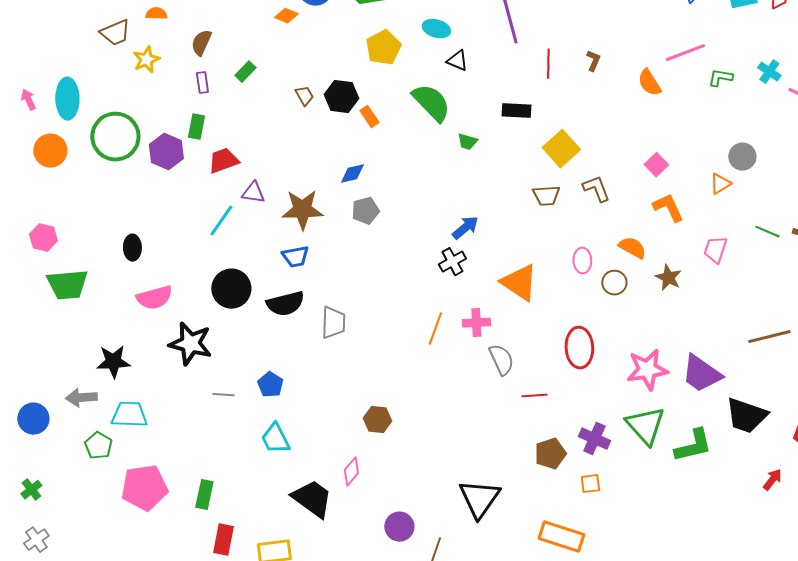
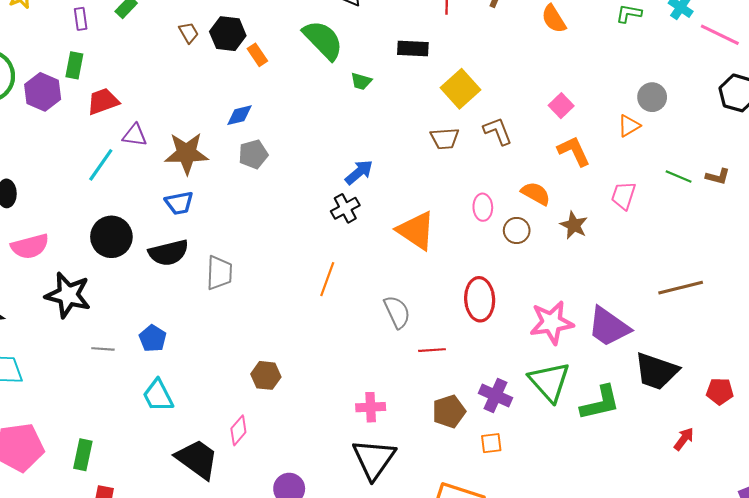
pink cross: (476, 323) -> (371, 407), moved

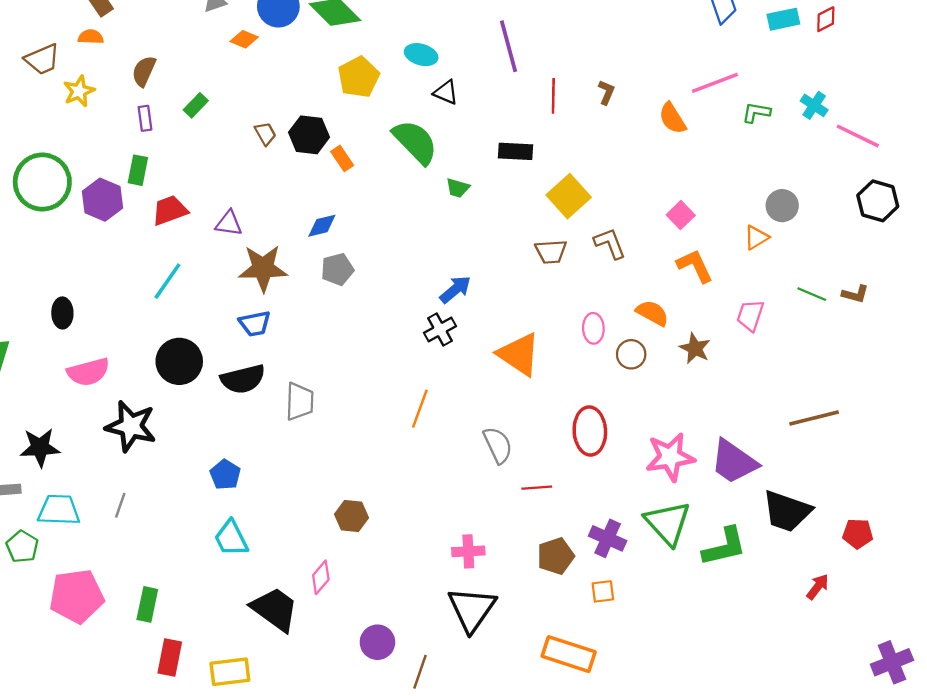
purple triangle: (135, 135) -> (229, 223), moved
gray line: (103, 349) -> (120, 505), moved, turned -75

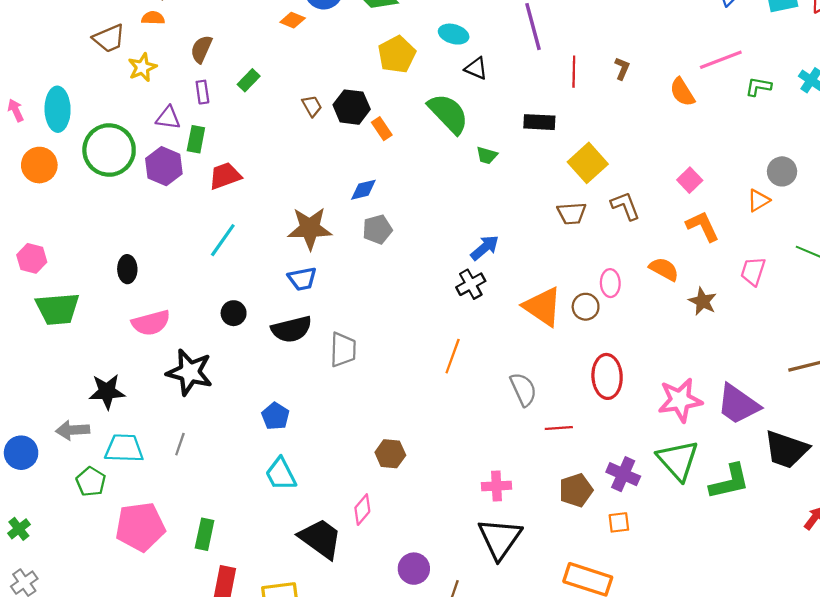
purple triangle: (229, 223) -> (168, 118), moved
brown circle: (631, 354) -> (586, 307), moved
black circle: (179, 361) -> (234, 313), size x0.6

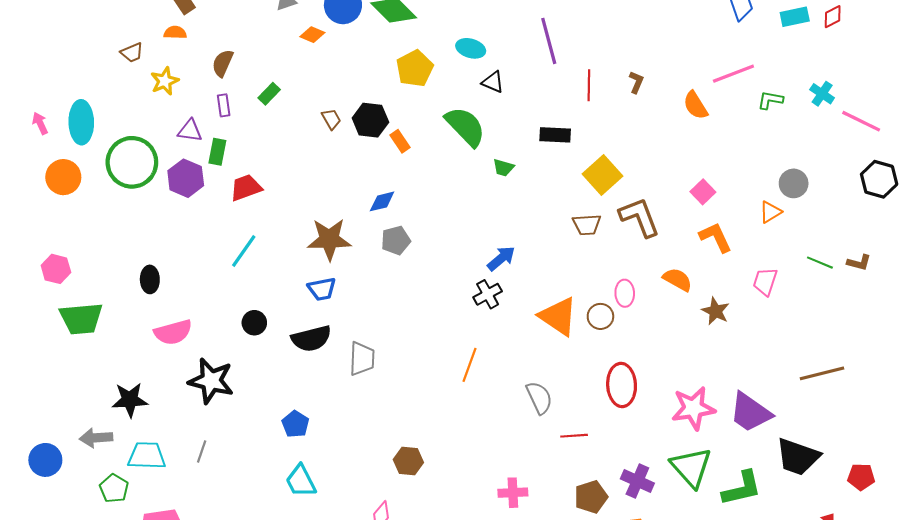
brown trapezoid: (109, 38) -> (132, 53), size x0.7
brown L-shape: (625, 206) -> (640, 217), size x1.4

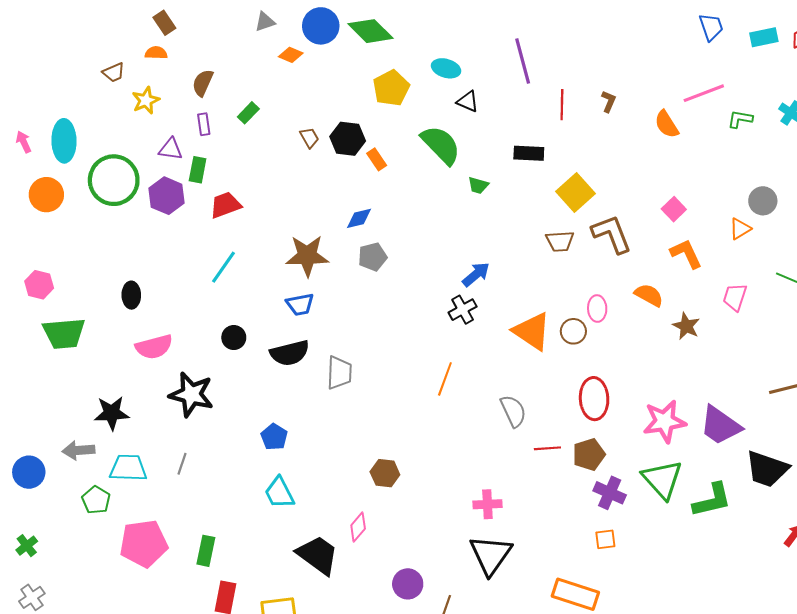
brown pentagon: (591, 497) -> (589, 454), moved

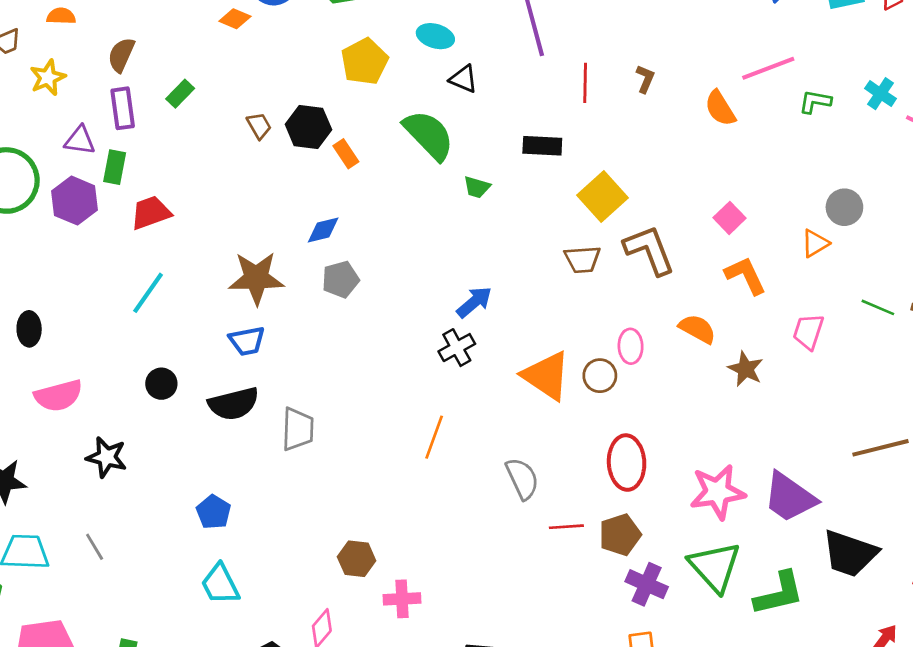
purple rectangle: (204, 124) -> (123, 108), size x1.4
black star: (191, 394) -> (107, 457), size x0.7
gray line: (182, 464) -> (95, 547), turned -50
pink cross: (487, 504) -> (402, 599), moved

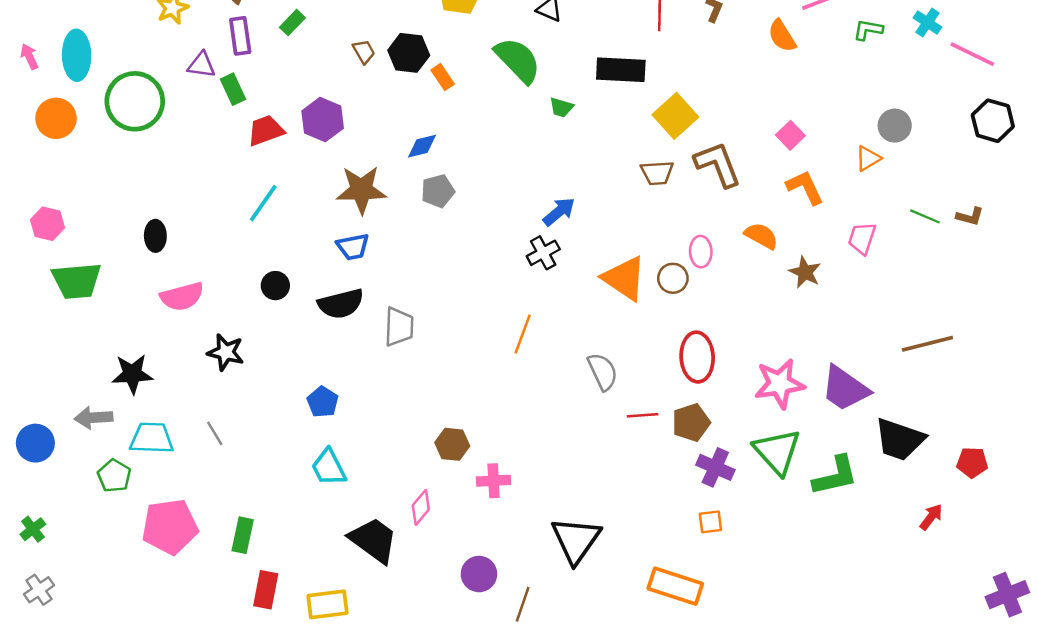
black rectangle: (542, 146) -> (621, 70), size x1.4
green rectangle: (115, 167) -> (233, 89), turned -36
purple hexagon: (75, 201) -> (323, 120), moved

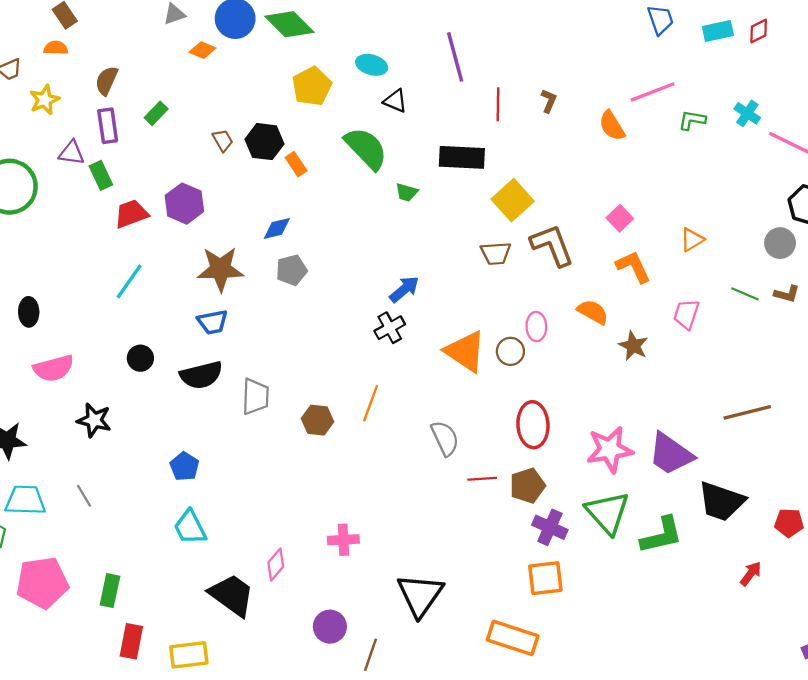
gray circle: (895, 126) -> (780, 243), moved
brown hexagon: (452, 444) -> (317, 420), moved
orange square: (710, 522) -> (545, 578), size x1.6

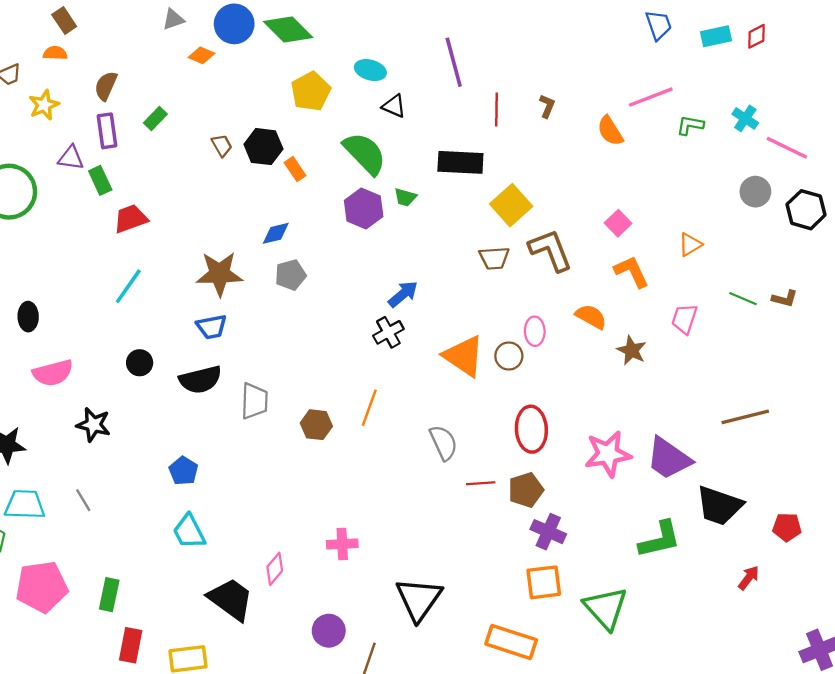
purple hexagon: (184, 204) -> (364, 209), moved
gray circle: (780, 243) -> (755, 192), moved
green triangle: (607, 513) -> (606, 608), moved

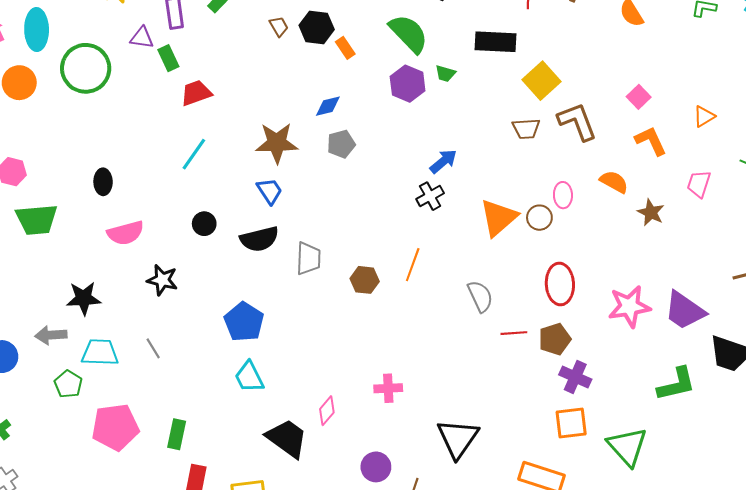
blue trapezoid: (212, 327) -> (270, 191), turned -112
orange triangle: (464, 356) -> (499, 218), turned 45
blue pentagon: (183, 471) -> (244, 322), size x1.5

